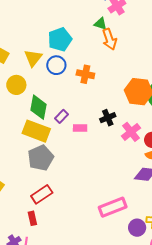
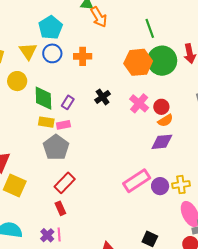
black cross: (108, 118) -> (103, 97), moved
pink rectangle: (80, 128) -> (63, 125), moved
yellow rectangle: (36, 131) -> (46, 122), size x0.6
purple circle: (137, 228) -> (160, 186), moved

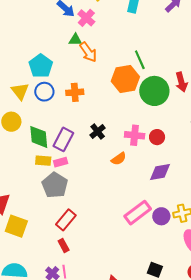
orange hexagon: (138, 62) -> (125, 79), moved
purple rectangle: (68, 102) -> (63, 139), size x1.6
pink cross: (139, 103) -> (135, 135), turned -30
orange semicircle: (165, 121) -> (119, 159), moved

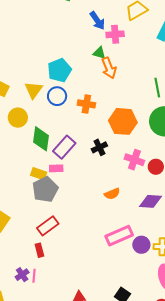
pink cross: (86, 18) -> (115, 34), turned 30
orange hexagon: (125, 79) -> (123, 121), moved
orange semicircle: (119, 159) -> (112, 194), moved
yellow rectangle: (43, 161) -> (39, 174), moved

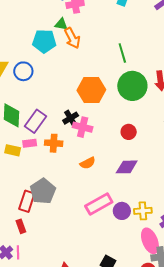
cyan pentagon: (59, 70) -> (44, 41), moved, turned 30
orange cross: (86, 104) -> (54, 143), moved
pink cross: (134, 160) -> (83, 127), moved
gray pentagon: (45, 189) -> (43, 191), moved
red rectangle: (48, 226) -> (27, 201), turned -30

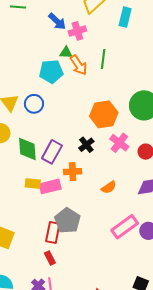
green line: (122, 53) -> (103, 59), moved, turned 30
pink cross: (83, 127) -> (119, 143), moved, turned 30
pink rectangle: (30, 143) -> (50, 186), moved, size x1.5

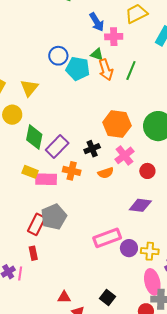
blue circle: (34, 104) -> (58, 56), moved
orange semicircle: (109, 187) -> (106, 173), moved
red rectangle: (50, 258) -> (33, 253), moved

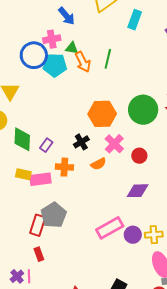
pink cross: (114, 37) -> (52, 39), moved
blue circle: (58, 56) -> (34, 55), size x1.4
purple rectangle: (57, 147) -> (46, 145), size x0.6

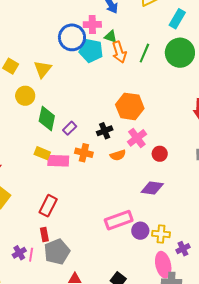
green circle: (143, 110) -> (180, 53), moved
gray pentagon: (54, 215) -> (57, 252), moved

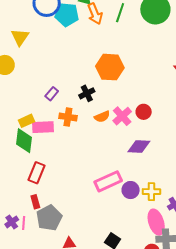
green diamond: (47, 118) -> (24, 141), moved
pink cross: (137, 138) -> (122, 116), moved
yellow rectangle: (42, 153) -> (27, 121), turned -42

